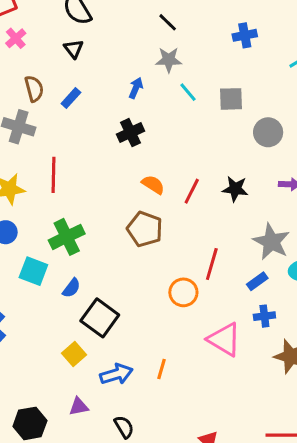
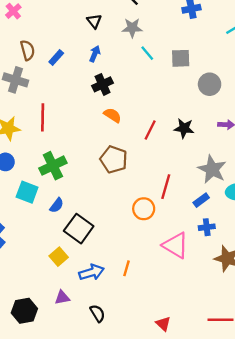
black triangle: (74, 49) -> (94, 21), moved
blue arrow: (136, 88) -> (95, 54), moved
orange semicircle: (153, 185) -> (113, 115), moved

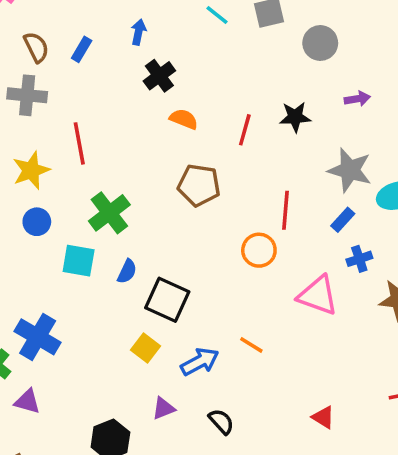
orange line: (127, 268) -> (251, 345), turned -63

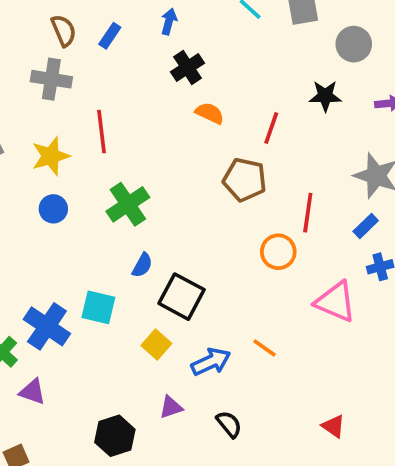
black star: (295, 117) -> (325, 96), moved
brown pentagon: (199, 185) -> (245, 180), moved
cyan square: (79, 261) -> (98, 307), moved

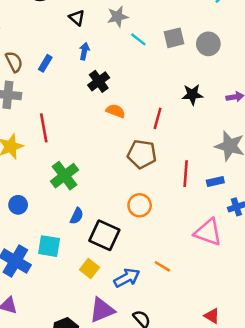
gray circle: (354, 44) -> (208, 44), moved
blue circle: (53, 209) -> (18, 205), moved
blue rectangle: (366, 226) -> (215, 182), moved, turned 35
orange circle: (278, 252) -> (140, 205), moved
purple triangle: (171, 407) -> (102, 310), size x1.6

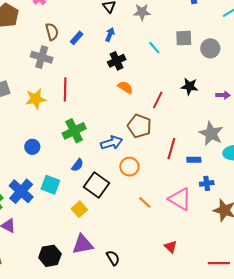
cyan line: (138, 39) -> (154, 48), moved
orange line: (162, 266) -> (145, 202), moved
blue arrow: (127, 278) -> (112, 143), moved
red triangle: (212, 316) -> (171, 247), moved

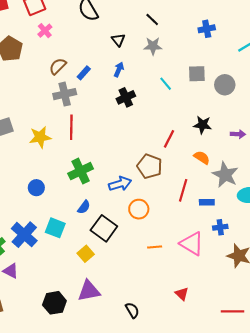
brown semicircle: (52, 32) -> (58, 66), turned -120
gray cross: (42, 57) -> (65, 94), moved, turned -30
orange semicircle: (125, 87) -> (202, 158), moved
orange line: (145, 202) -> (155, 247), turned -48
black semicircle: (113, 258) -> (132, 310), moved

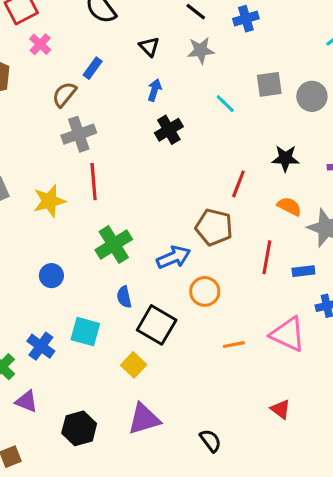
blue cross: (207, 29) -> (246, 19), moved
blue rectangle: (84, 73) -> (93, 68), moved
blue semicircle: (84, 207) -> (124, 297), turned 136
blue cross: (24, 235) -> (41, 346), size x0.7
black hexagon: (54, 303) -> (79, 428), moved

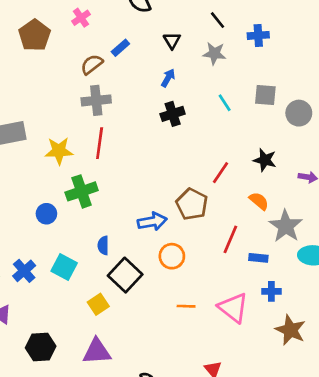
green cross: (114, 245) -> (82, 191), moved

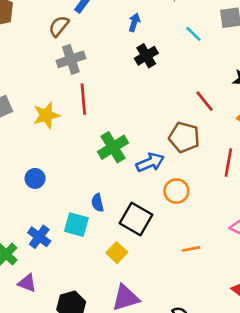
red line: (221, 173) -> (205, 101), turned -60
green cross: (82, 191) -> (113, 147), moved
blue circle: (46, 214) -> (35, 178), moved
blue semicircle: (103, 245) -> (97, 203), moved
orange line: (186, 306) -> (191, 249), moved

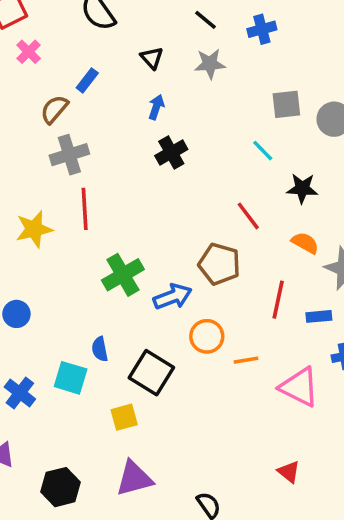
cyan line: (193, 34) -> (263, 151), moved
orange line: (191, 249) -> (246, 360), moved
yellow square: (117, 253) -> (124, 417), turned 30

